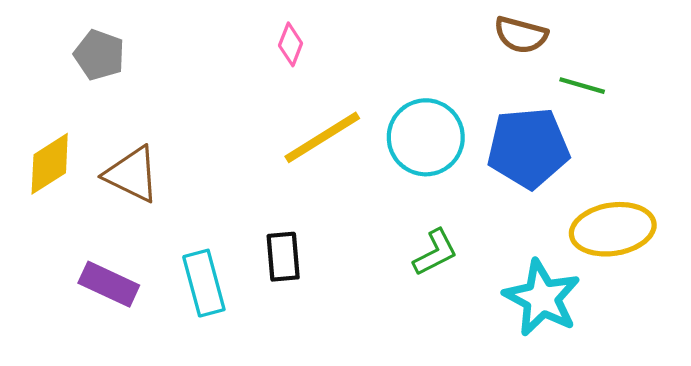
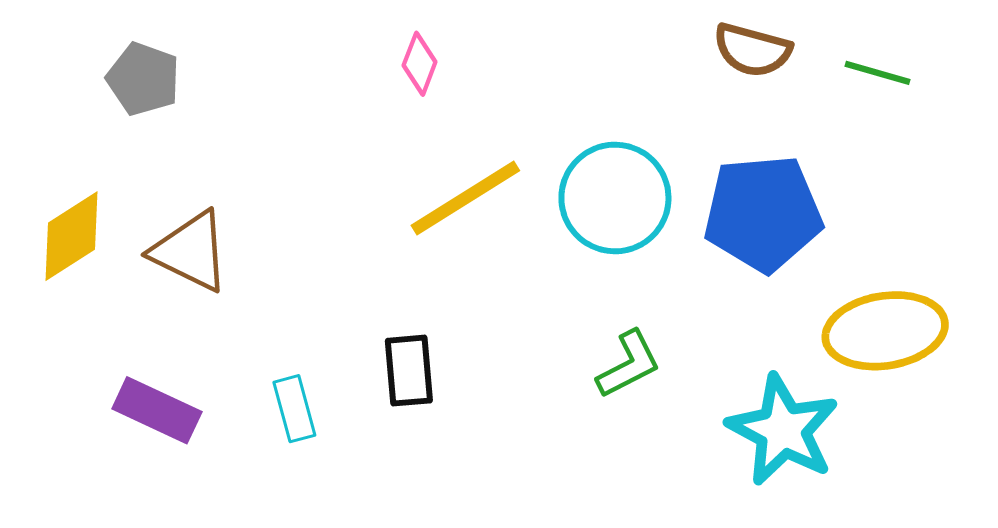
green line: (582, 86) -> (878, 73), moved
cyan rectangle: (204, 283) -> (294, 409), size x0.7

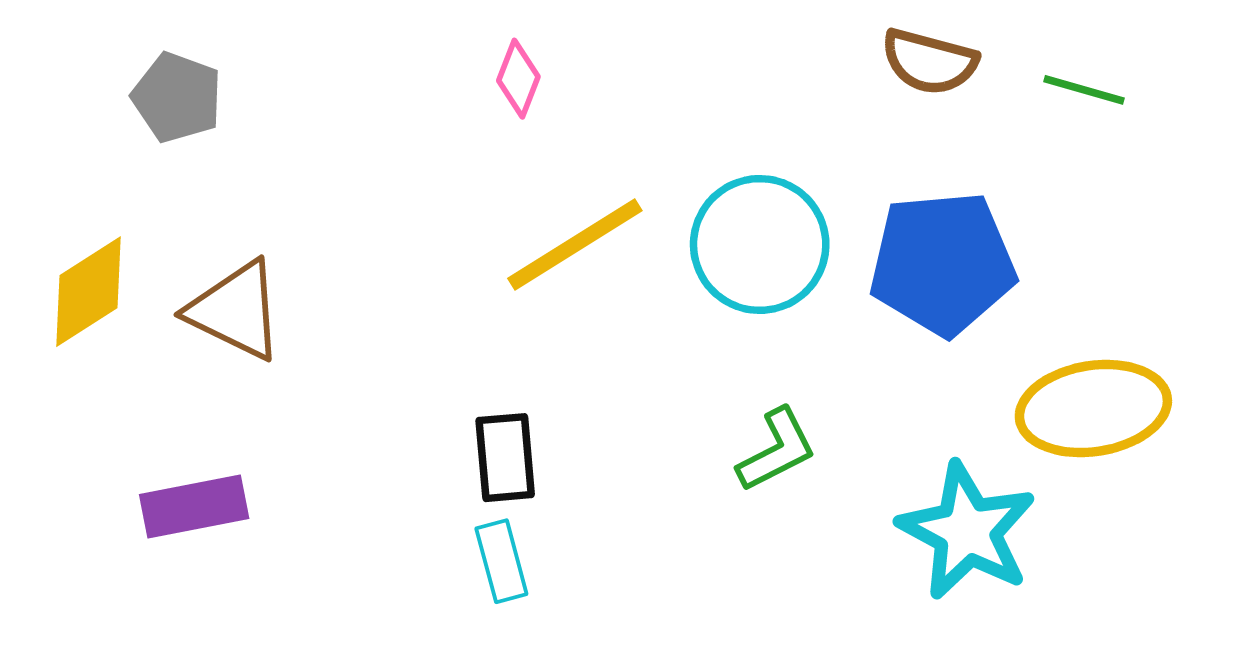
cyan rectangle: (294, 409) -> (501, 561), moved
purple rectangle: (157, 410) -> (194, 507), turned -36

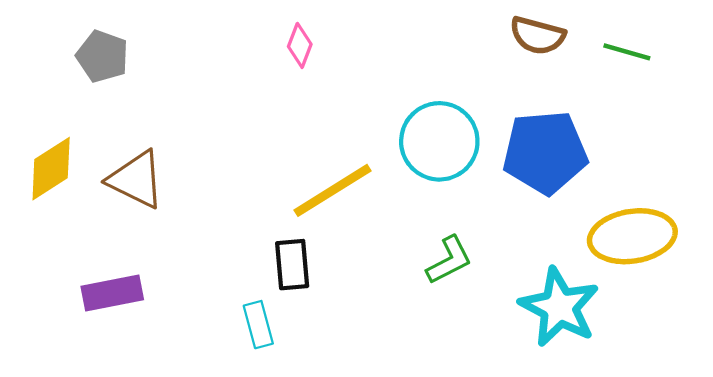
yellow line: (575, 244) -> (332, 190), moved
cyan rectangle: (501, 561) -> (258, 325), moved

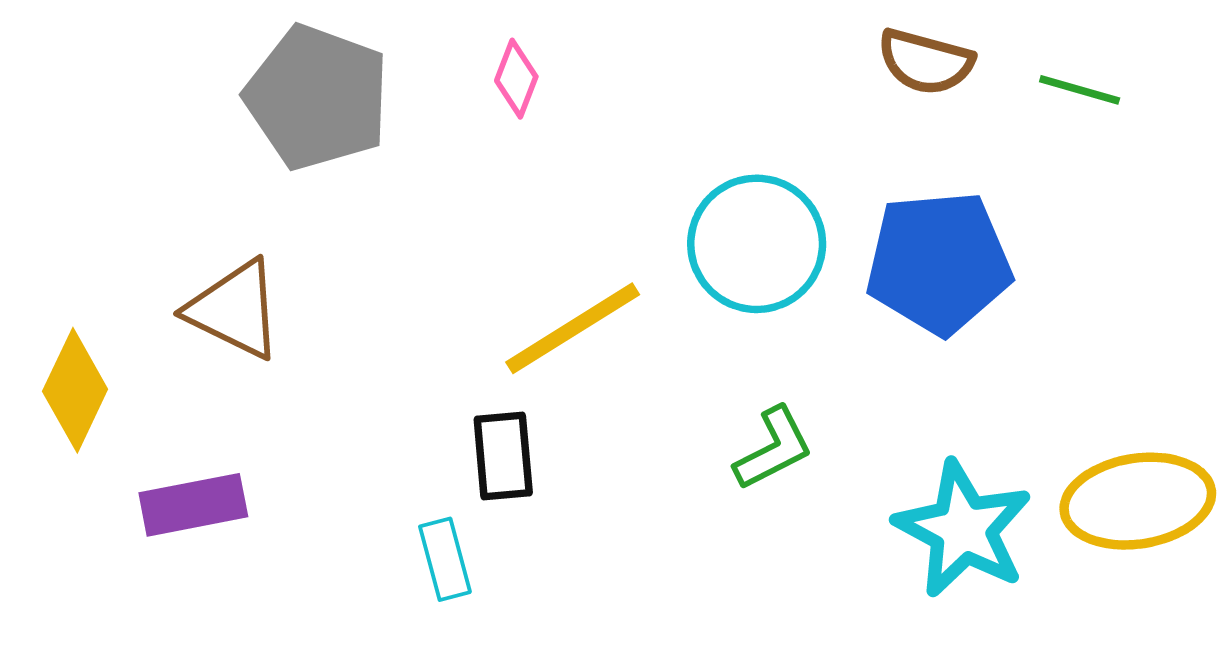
gray pentagon: (102, 56) -> (317, 97), moved, size x1.6
yellow diamond: (51, 169) -> (75, 390), moved, turned -32
yellow ellipse: (632, 236) -> (1138, 501), moved

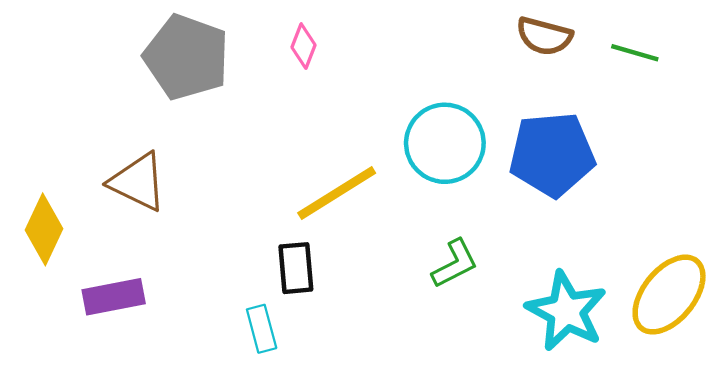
yellow ellipse: (1138, 501) -> (669, 295), turned -42

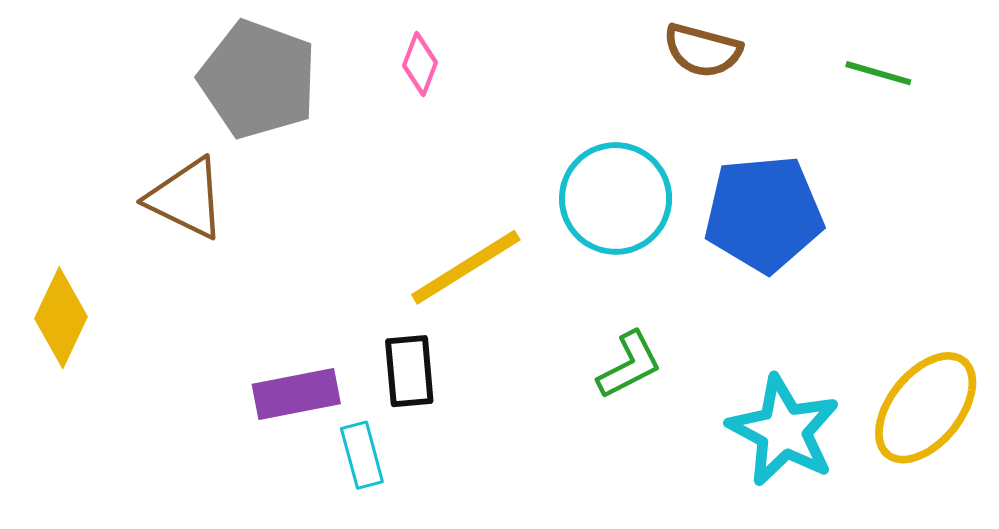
brown semicircle: (544, 36) -> (703, 50), moved
brown triangle: (138, 182) -> (186, 198), moved
purple rectangle: (114, 297) -> (296, 394), moved

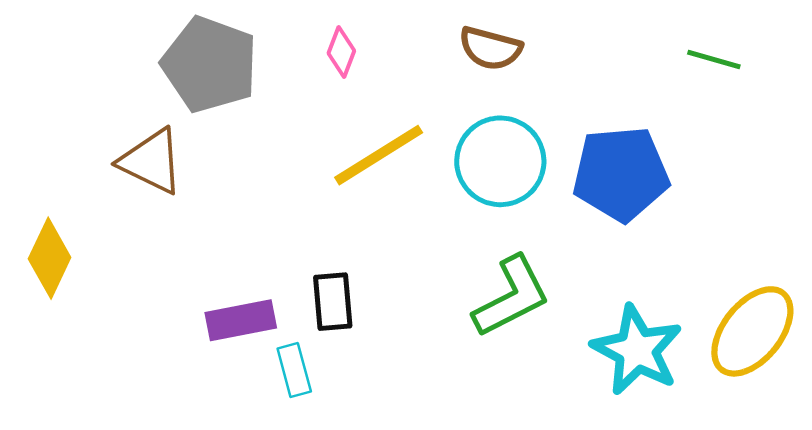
brown semicircle: (703, 50) -> (490, 48), moved
yellow line: (466, 267) -> (379, 155), moved
green L-shape: (629, 365) -> (511, 297), size x1.5

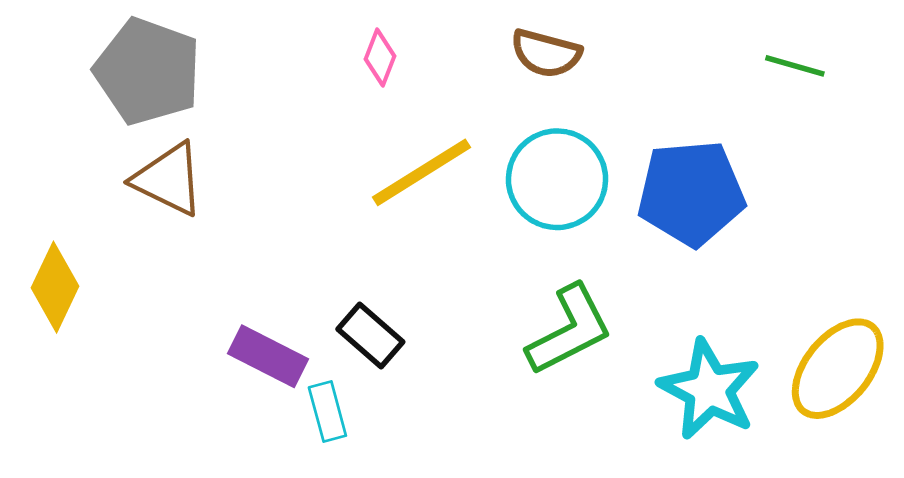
gray pentagon: (210, 64) -> (148, 71), moved
black rectangle: (333, 302) -> (370, 335), turned -44
purple rectangle: (241, 320) -> (268, 356), turned 38

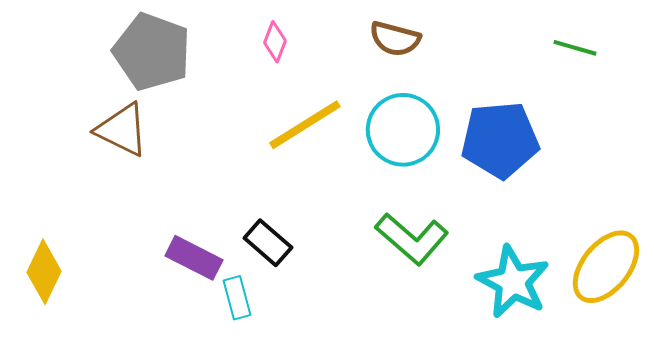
gray pentagon: (148, 71) -> (152, 52), moved
yellow diamond: (55, 287) -> (44, 272), moved
green L-shape: (569, 330) -> (412, 239), turned 68

